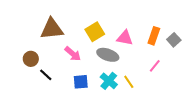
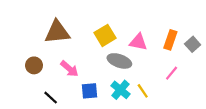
pink arrow: (73, 54) -> (69, 69), moved
black line: (46, 75) -> (51, 98), moved

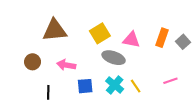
pink arrow: (69, 69) -> (66, 65), turned 150
pink line: (172, 73) -> (170, 81), moved, turned 32
black line: (51, 98) -> (48, 92), turned 48

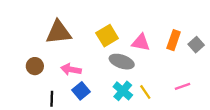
blue square: (85, 86) -> (81, 91), moved, turned -35

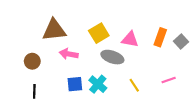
pink arrow: (71, 69) -> (69, 54), moved
blue square: (81, 91) -> (75, 84), turned 35
cyan cross: (123, 91) -> (98, 84), moved
black line: (52, 99) -> (34, 91), moved

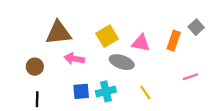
gray square: (181, 41) -> (196, 27), moved
pink line: (169, 80) -> (191, 77), moved
cyan cross: (98, 84) -> (106, 91), turned 36

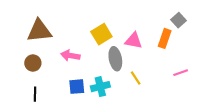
gray square: (196, 27) -> (178, 20), moved
brown triangle: (58, 33) -> (39, 31), moved
gray ellipse: (122, 62) -> (115, 59), turned 60
yellow line: (145, 93) -> (136, 78), moved

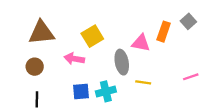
yellow square: (101, 34) -> (92, 36), moved
orange rectangle: (165, 38) -> (164, 32), moved
yellow line: (136, 78) -> (143, 82), turned -48

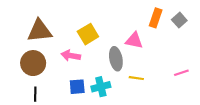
orange rectangle: (164, 32) -> (156, 18), moved
brown circle: (35, 67) -> (33, 63), size x1.5

